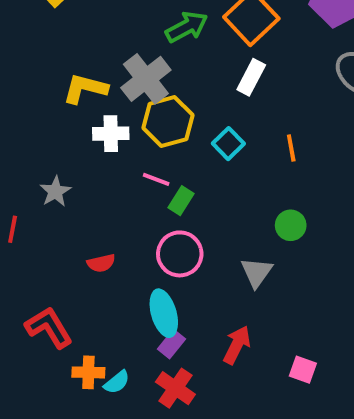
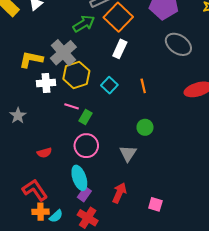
red L-shape: (49, 327) -> (35, 190), moved

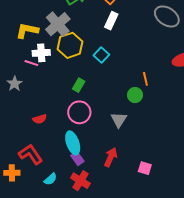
orange line: (143, 86) -> (145, 79), moved
pink line: (72, 106) -> (31, 63), moved
purple rectangle: (84, 194) -> (77, 158), turned -72
orange cross: (41, 212) -> (12, 173), moved

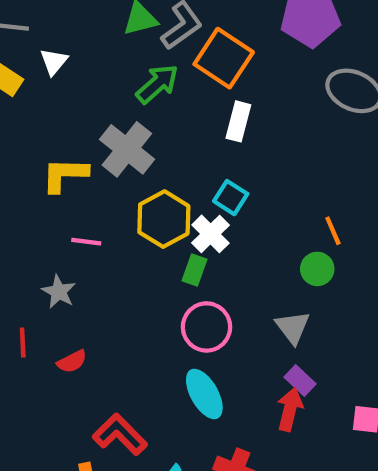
yellow hexagon: (70, 45) -> (164, 219), moved
white cross: (41, 53) -> (210, 234), moved, turned -30
red semicircle: (40, 119) -> (72, 361), moved
purple rectangle: (77, 158) -> (300, 380), moved

